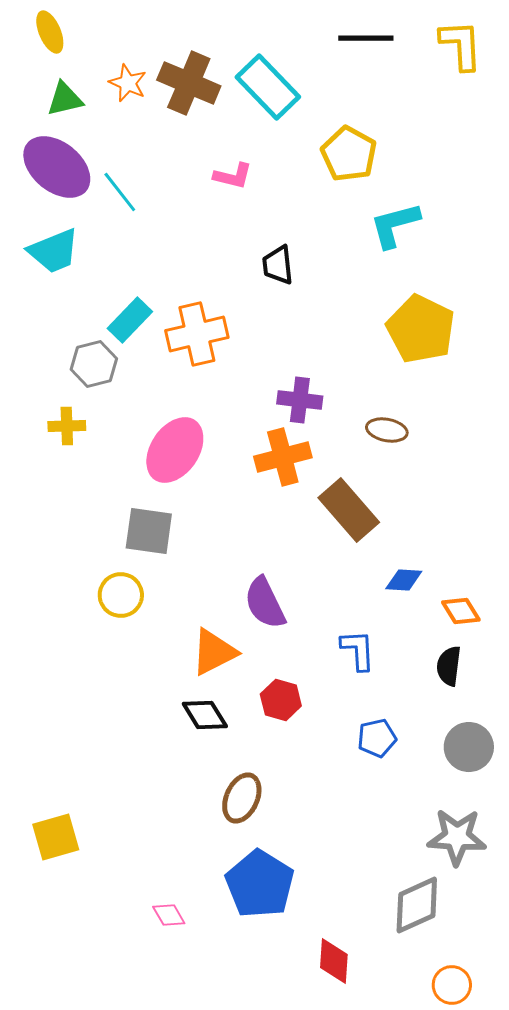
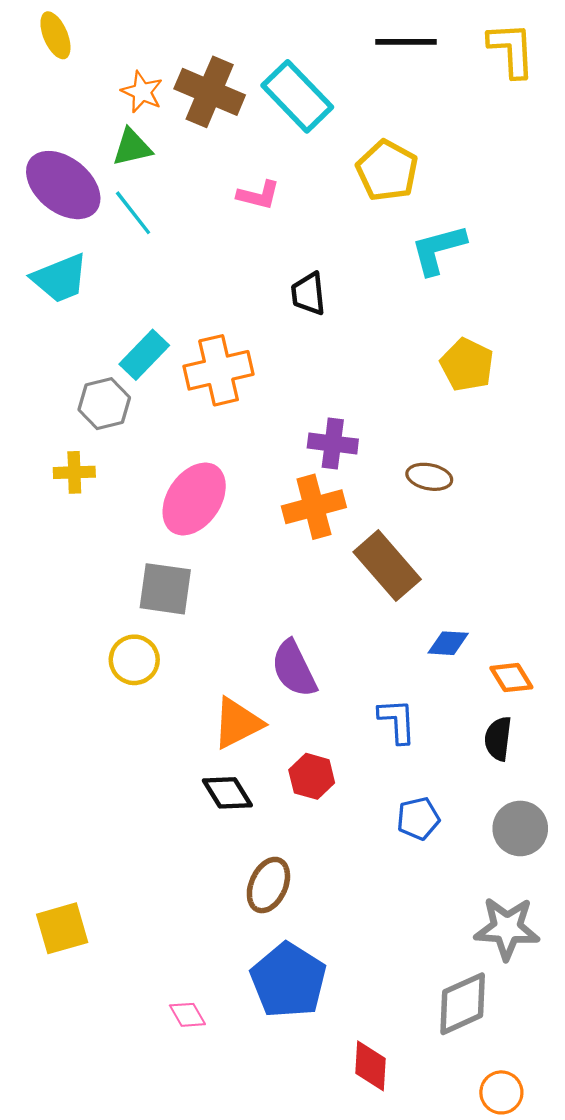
green triangle: (65, 99) -> (132, 147), moved
yellow pentagon: (421, 329) -> (467, 365), size x0.7

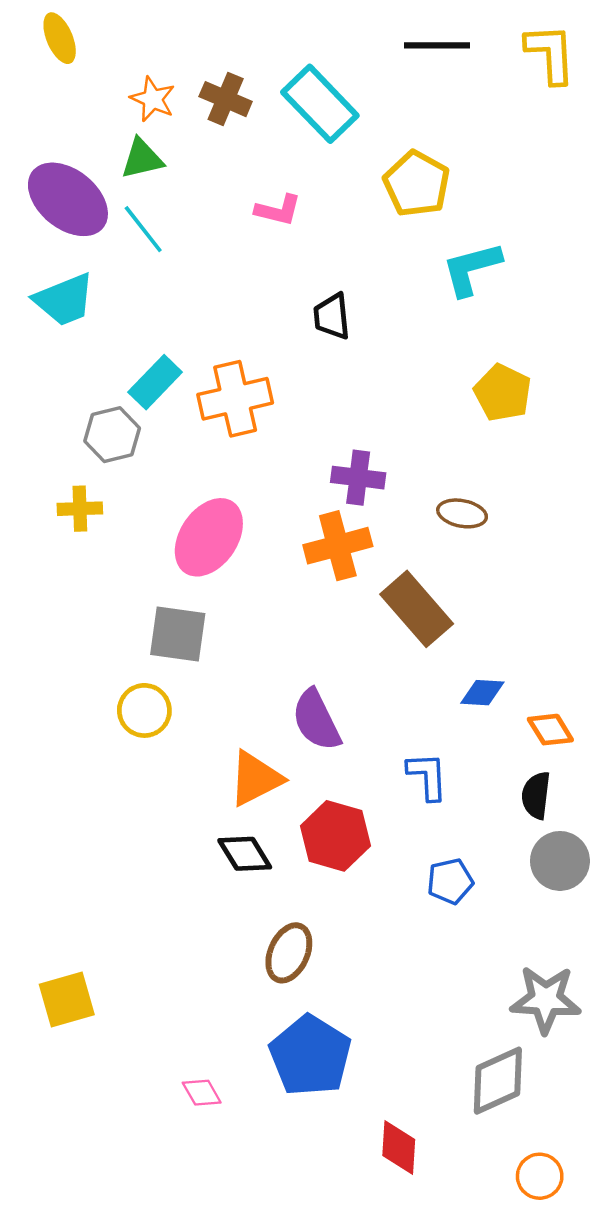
brown cross: (210, 92) -> (226, 99), size x0.7
red hexagon: (312, 776) -> (335, 836), size x1.4
gray circle: (520, 828) -> (560, 861), moved

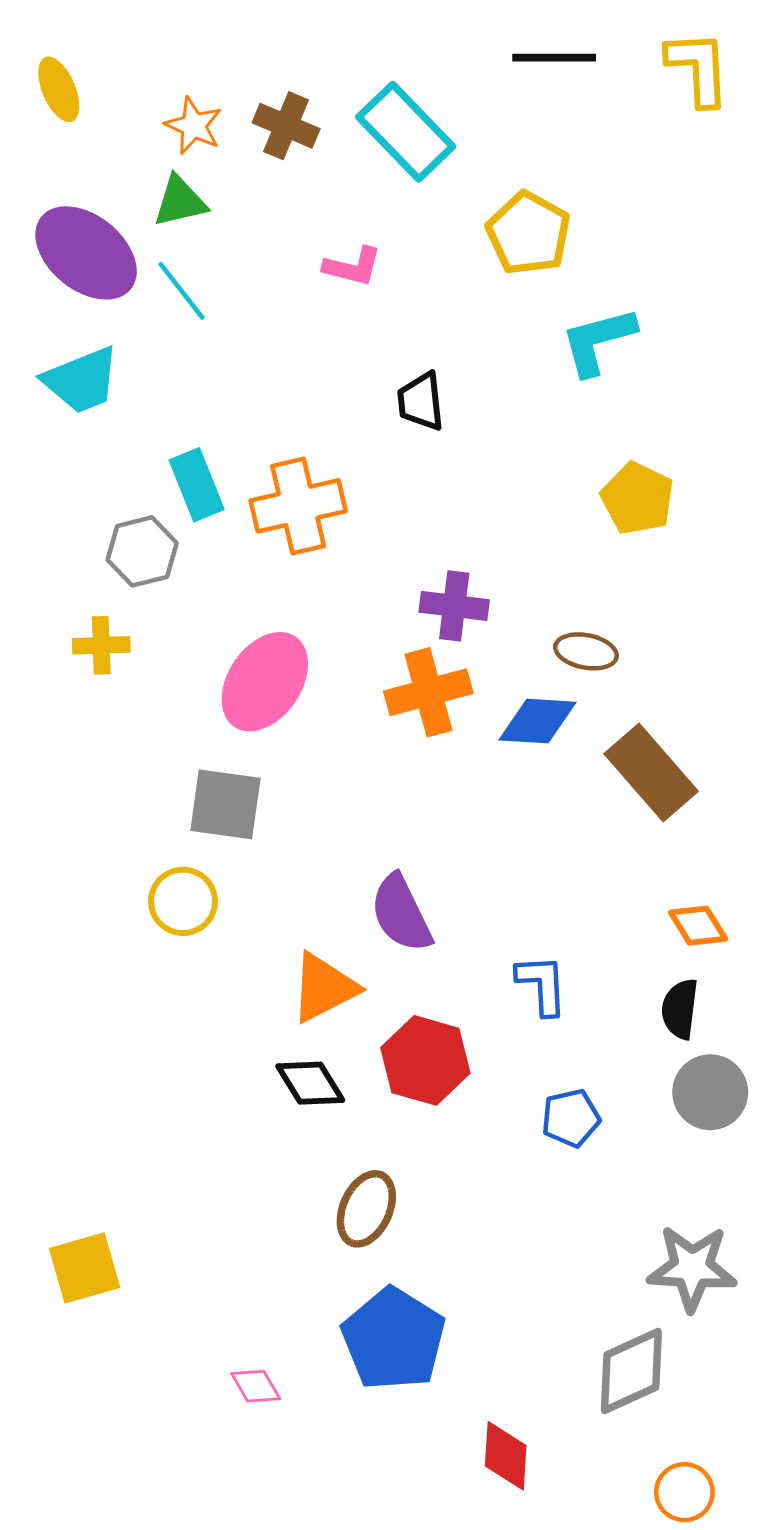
yellow ellipse: (60, 38) -> (59, 89), moved
cyan rectangle: (155, 382) -> (197, 485), turned -66
brown rectangle: (417, 609) -> (651, 773), moved
blue diamond: (482, 693) -> (537, 721), moved, size x1.4

